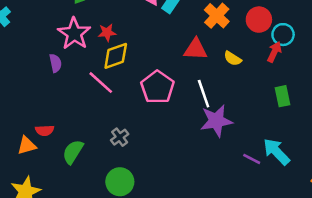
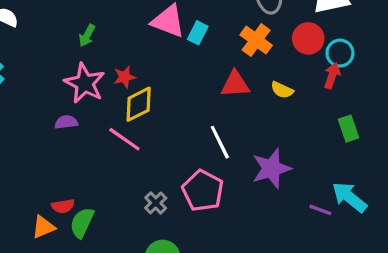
purple semicircle: (56, 63) -> (66, 122), turned -78
pink pentagon: (157, 87) -> (203, 191), moved
white line: (204, 94) -> (220, 142), moved
green semicircle: (73, 152) -> (82, 223), moved

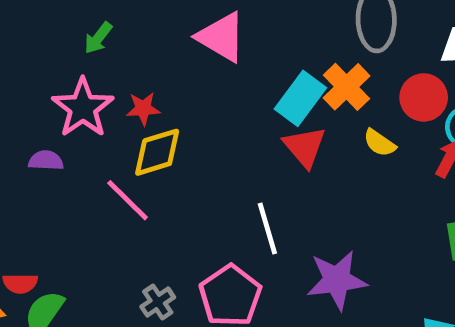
cyan rectangle: (198, 33) -> (300, 98), moved, size x1.5
red triangle: (235, 84) -> (305, 147), turned 44
yellow semicircle: (282, 90) -> (380, 143), moved

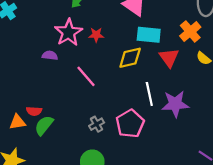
cyan rectangle: (300, 98) -> (149, 35), moved, turned 55
yellow diamond: (157, 152) -> (130, 58), moved
purple star: (337, 280) -> (175, 104), moved

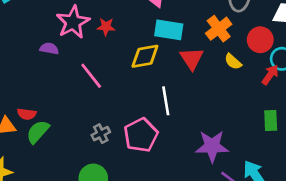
purple star: (175, 104) -> (212, 146), moved

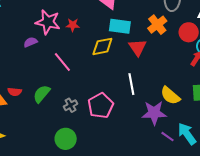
pink star: (73, 22) -> (48, 22), turned -30
purple semicircle: (49, 48) -> (30, 42), turned -32
yellow semicircle: (233, 62) -> (170, 96), moved, size x1.5
white line: (166, 101) -> (131, 84), moved
green semicircle: (38, 132) -> (42, 94), moved

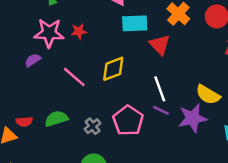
yellow diamond: (102, 46) -> (113, 69), moved
green semicircle: (42, 94) -> (56, 119), turned 42
purple line: (168, 137) -> (161, 110), moved

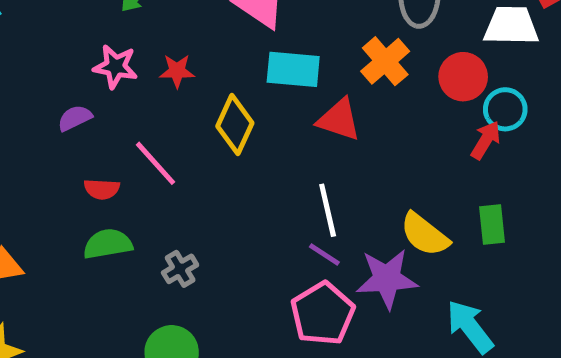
pink star: (49, 33) -> (115, 67), size x0.7
red triangle: (160, 45) -> (339, 120), turned -35
yellow diamond: (113, 69) -> (235, 125), moved, turned -52
pink pentagon: (128, 121) -> (323, 314), moved
red semicircle: (24, 122) -> (102, 189), moved

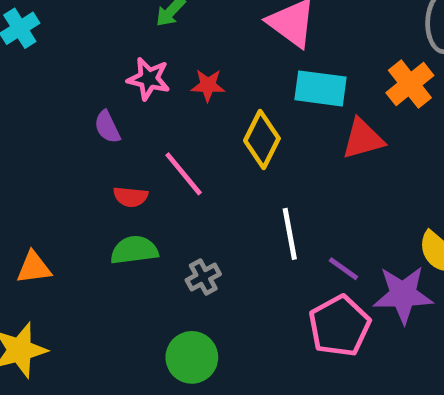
purple semicircle: (75, 118) -> (107, 127), turned -92
red triangle: (339, 120) -> (363, 139), turned -36
white line: (328, 210) -> (290, 234), moved

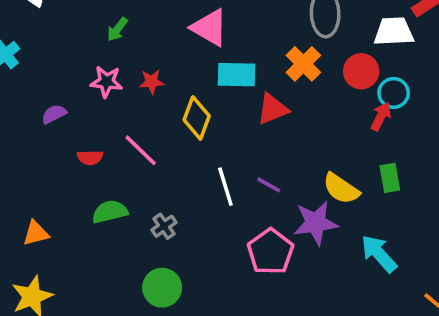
purple semicircle: (107, 127) -> (54, 114), moved, turned 95
red semicircle: (131, 197) -> (90, 157), moved
purple line: (343, 269) -> (269, 185), moved

